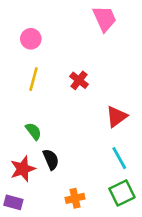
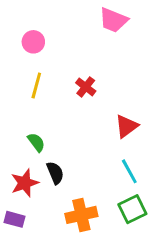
pink trapezoid: (105, 19) -> (113, 20), turned 136
orange cross: (75, 198) -> (81, 215), size x1.5

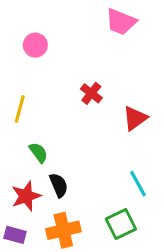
yellow line: (36, 85) -> (20, 109), moved
red triangle: (126, 126) -> (135, 118), moved
green square: (132, 209) -> (121, 224), moved
orange cross: (81, 215) -> (63, 230), moved

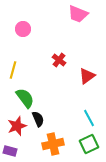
green semicircle: (38, 152) -> (25, 98), size x1.5
green square: (121, 224) -> (89, 144), moved
orange cross: (63, 230) -> (53, 144), moved

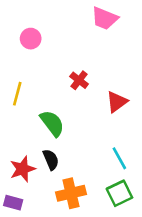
green semicircle: (25, 98) -> (52, 123), moved

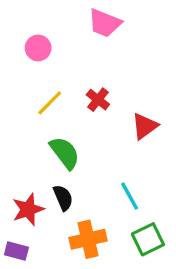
pink trapezoid: (105, 18) -> (105, 23), moved
yellow line: (17, 94) -> (50, 103), moved, turned 30
cyan line: (119, 158) -> (130, 196), moved

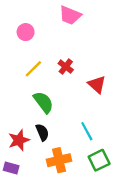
red triangle: (145, 126) -> (97, 84), turned -42

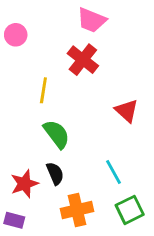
pink circle: (26, 32) -> (16, 35), moved
red cross: (66, 67) -> (83, 60), moved, size x1.5
yellow line: (33, 69) -> (43, 90), turned -36

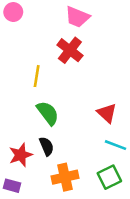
pink circle: (16, 35) -> (13, 12), moved
red triangle: (127, 111) -> (107, 113), moved
cyan line: (114, 172) -> (116, 145), moved, turned -40

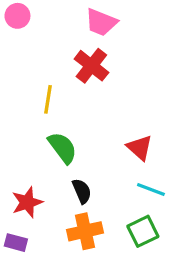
black semicircle: (47, 146) -> (82, 191), moved

